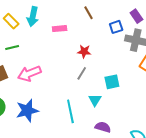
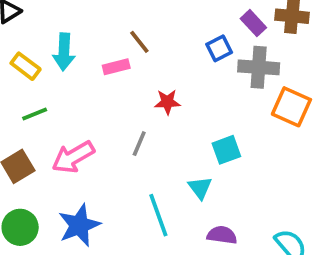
brown line: (89, 13) -> (139, 42), moved
gray line: (82, 73) -> (139, 144), moved

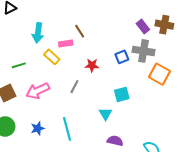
blue square: (219, 48) -> (122, 57), moved
yellow rectangle: (26, 66) -> (52, 57), moved
cyan line: (158, 215) -> (67, 129), moved
blue star: (79, 225) -> (38, 128), size x0.6

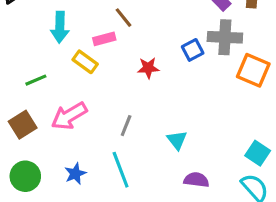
gray line: (74, 87) -> (126, 126), moved
cyan square: (122, 94) -> (258, 153), moved, turned -35

